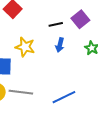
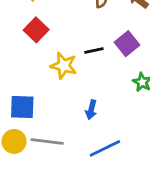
blue arrow: (60, 45) -> (91, 110), moved
yellow star: (25, 47) -> (64, 66), moved

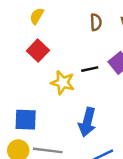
blue arrow: (91, 110) -> (87, 122), size x1.6

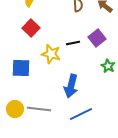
blue square: (26, 120) -> (21, 68), moved

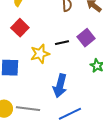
yellow star: (51, 54) -> (40, 54), turned -30

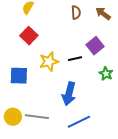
black line: (62, 43) -> (75, 59), moved

